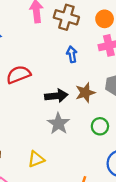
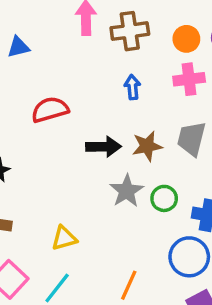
brown cross: (66, 17) -> (130, 31), turned -30
gray star: (58, 124) -> (127, 191), moved

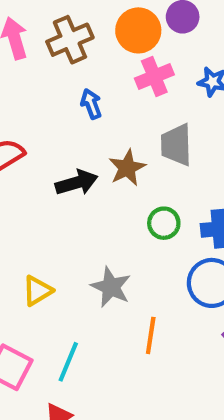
orange circle: (186, 39) -> (138, 30), size x1.4
gray star: (127, 191) -> (111, 287), moved
yellow triangle: (64, 238) -> (37, 291), moved

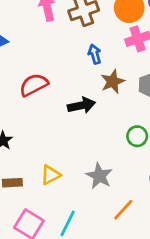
brown star: (127, 168) -> (113, 82), moved
orange line: (151, 335) -> (123, 210), turned 30

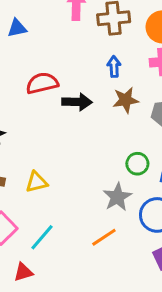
black arrow: (81, 105) -> (77, 102), moved
gray star: (99, 176) -> (117, 197), moved

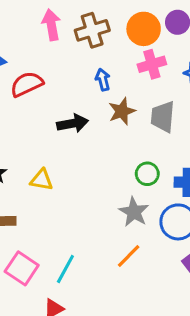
red semicircle: (42, 83) -> (27, 84), moved
yellow triangle: (37, 182) -> (42, 180), moved, turned 35

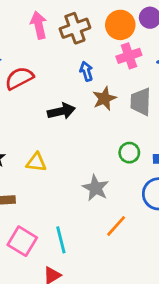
gray star: (134, 212) -> (96, 188), moved
cyan line: (65, 269) -> (61, 240), turned -40

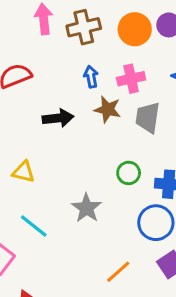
pink cross: (129, 56) -> (131, 79), moved
brown star: (104, 98) -> (108, 109), turned 30
orange line: (116, 226) -> (118, 272), moved
cyan line: (61, 240) -> (34, 226), moved, turned -44

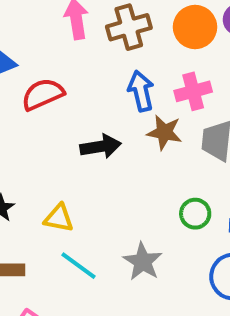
blue arrow: (91, 77) -> (141, 91), size x1.4
cyan line: (34, 226) -> (79, 266), moved

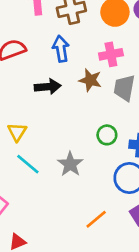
blue arrow: (141, 91) -> (61, 49), moved
yellow triangle: (59, 218) -> (17, 132), turned 48

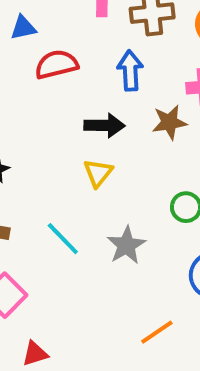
brown star: (90, 80) -> (169, 122), turned -30
yellow triangle: (17, 132) -> (98, 173), moved

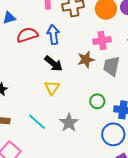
blue arrow: (130, 71) -> (53, 35), moved
black arrow: (104, 125) -> (54, 64), turned 42

